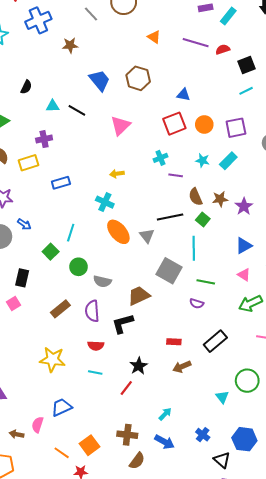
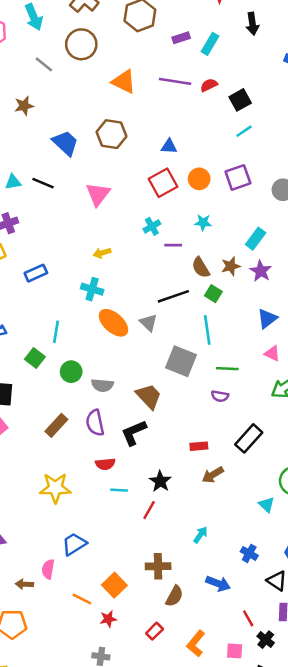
orange triangle: (154, 37) -> (124, 82), size x1.5
cyan rectangle: (228, 161) -> (256, 239), moved
brown trapezoid: (139, 296) -> (149, 396), turned 80
cyan line: (95, 372) -> (119, 490), moved
blue arrow: (164, 442) -> (218, 584), moved

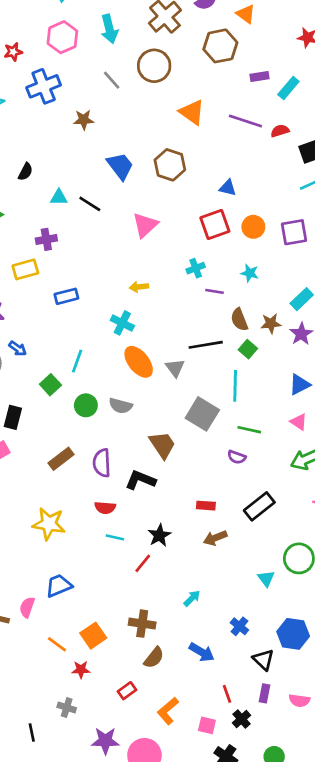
gray semicircle: (102, 385) -> (121, 406), moved
black L-shape: (134, 433) -> (140, 480), turned 36

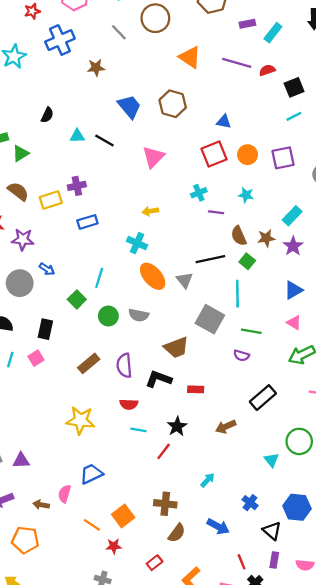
purple cross: (46, 239) -> (77, 186), moved
brown trapezoid: (162, 445) -> (176, 348), turned 105
red rectangle: (206, 506) -> (196, 389), moved

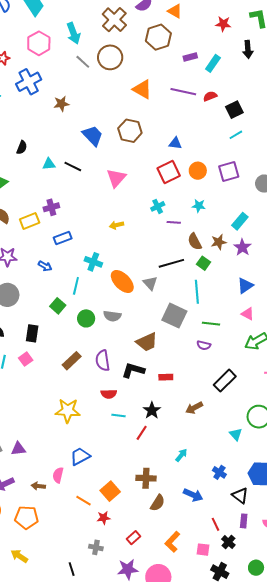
gray line: (119, 32) -> (83, 62), moved
cyan cross: (137, 243) -> (93, 262), moved
blue arrow: (47, 269) -> (45, 266), moved
red rectangle: (155, 563) -> (134, 538), moved

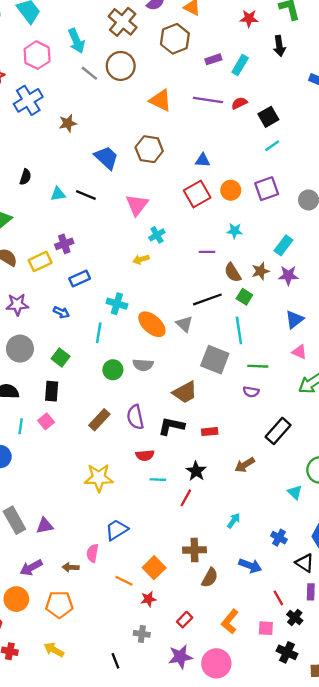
cyan cross: (158, 206) -> (157, 235), moved
purple star: (242, 247) -> (288, 275), turned -30
green square: (58, 306) -> (61, 357), moved

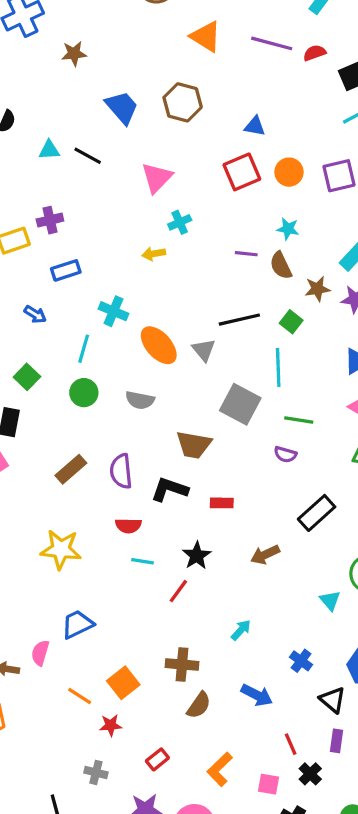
brown semicircle: (233, 273) -> (281, 265), moved
green circle: (113, 370) -> (84, 393), moved
brown trapezoid: (185, 392) -> (194, 445), turned 32

